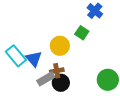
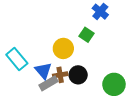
blue triangle: (34, 59) -> (43, 71), moved
black circle: (61, 83) -> (78, 75), moved

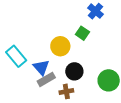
brown cross: (60, 75) -> (66, 91), moved

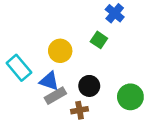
yellow circle: (60, 46) -> (60, 51), moved
blue triangle: (41, 67) -> (49, 81), turned -30

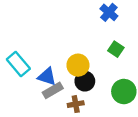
green square: (99, 40) -> (116, 49), moved
yellow circle: (60, 51) -> (78, 65), moved

